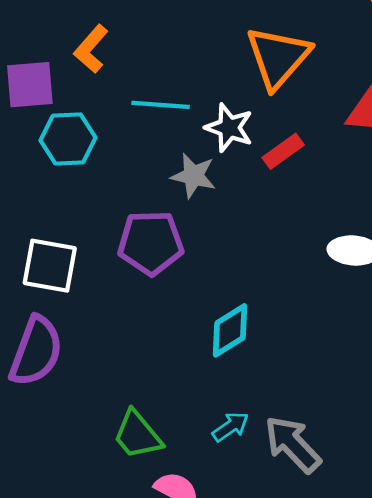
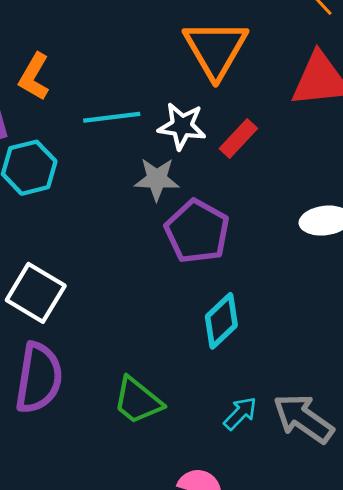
purple pentagon: (151, 243) -> (197, 231), moved, turned -30
white square: (50, 266) -> (36, 293), turned 32
green trapezoid: (137, 435) -> (138, 401), moved

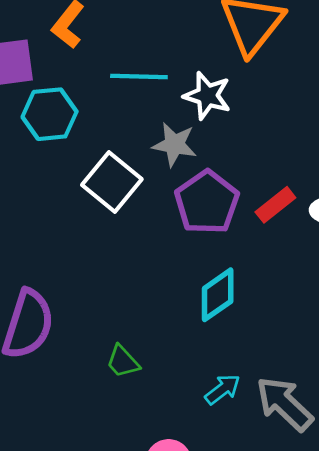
red rectangle: (238, 139) -> (275, 205), moved
white square: (36, 293) -> (112, 182), moved
green trapezoid: (138, 401) -> (123, 361), size x0.7

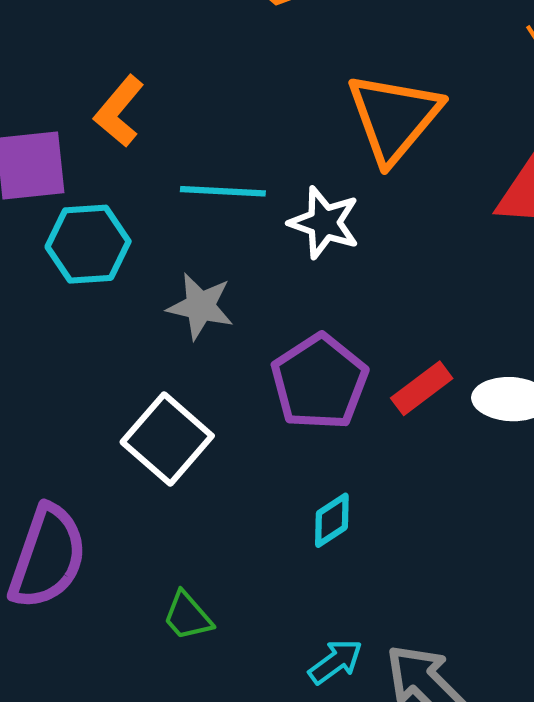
gray star: (174, 144) -> (200, 306), moved
white square: (112, 182) -> (167, 439), moved
cyan diamond: (218, 295) -> (332, 520), size x0.7

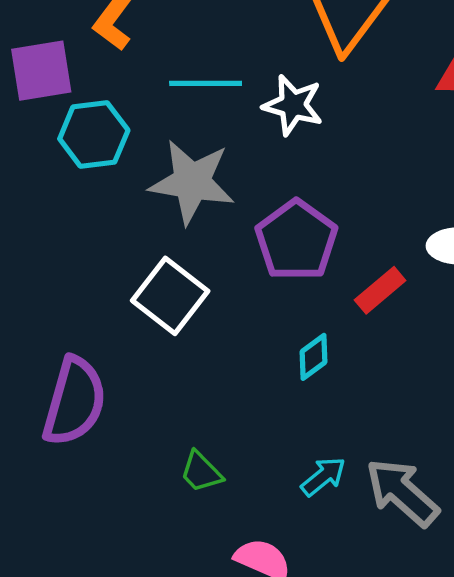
gray star: (200, 306) -> (192, 182), size x1.5
red rectangle: (422, 388) -> (380, 290), moved
green trapezoid: (188, 616) -> (201, 472), moved

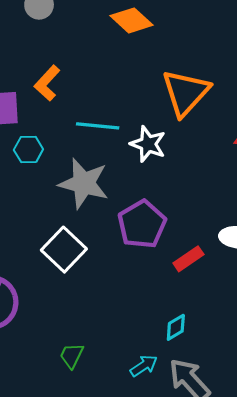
cyan hexagon: (94, 134) -> (28, 149), size x0.7
cyan diamond: (313, 357) -> (176, 327), moved
green trapezoid: (201, 472) -> (72, 356), turned 64

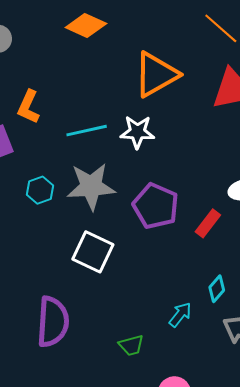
orange triangle: (186, 93) -> (156, 75), turned 36
cyan hexagon: (28, 149) -> (40, 190), moved
green trapezoid: (72, 356) -> (131, 345), turned -112
cyan arrow: (144, 366) -> (180, 315), moved

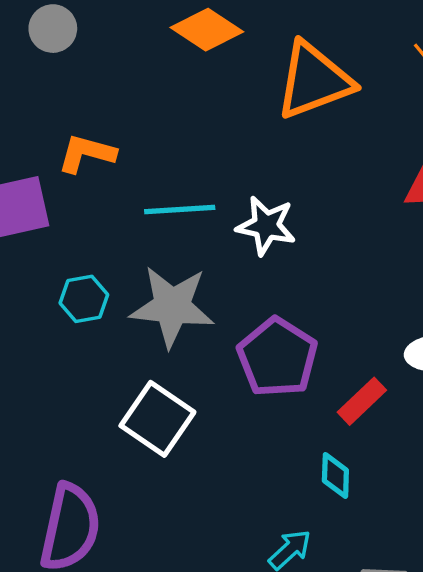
orange triangle: (156, 75) -> (314, 81), moved
orange L-shape: (28, 107) -> (87, 153), turned 72
cyan diamond: (217, 289) -> (335, 476), moved, turned -48

